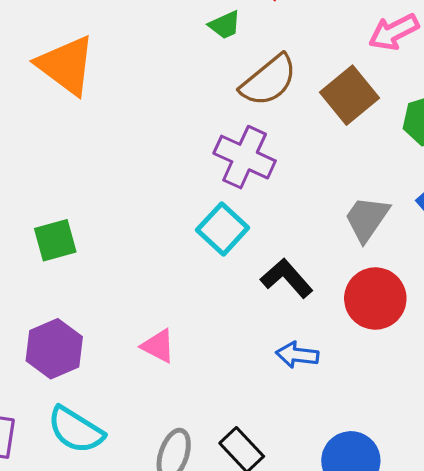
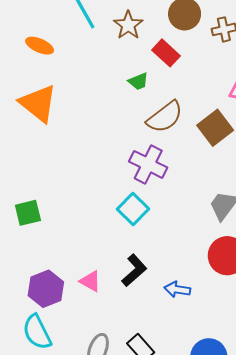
black L-shape: (287, 278) -> (134, 270), moved, turned 88
purple hexagon: (54, 349) -> (46, 289), moved
cyan semicircle: (76, 430) -> (37, 332), turned 30

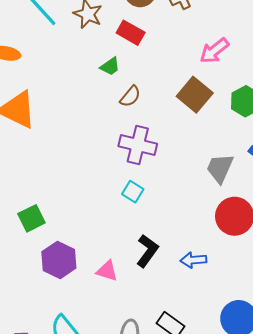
brown semicircle: (165, 117) -> (130, 96), moved, size x0.6
cyan square: (133, 209) -> (133, 192), size x0.7
purple hexagon: (46, 289) -> (59, 260), moved

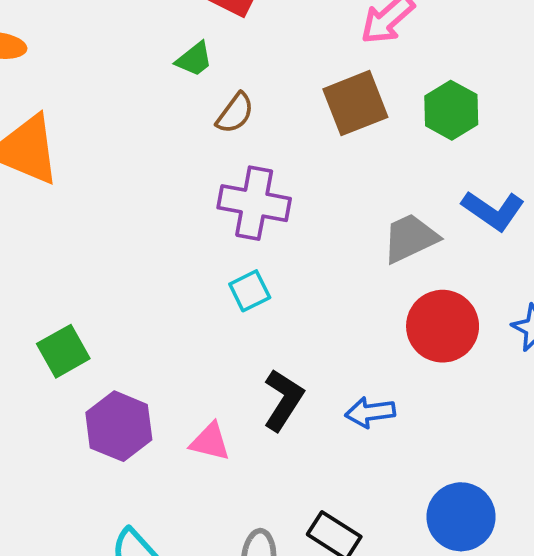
brown square: (195, 95) -> (355, 103), turned 32
gray trapezoid: (220, 168) -> (410, 238), turned 44
cyan square: (133, 192) -> (250, 291), turned 35

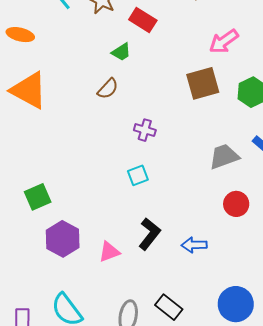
brown semicircle: (235, 113) -> (108, 89), moved
purple cross: (254, 203) -> (145, 130), size x0.6
red circle: (443, 326) -> (236, 204), size x0.7
pink triangle: (210, 442) -> (109, 252), turned -40

